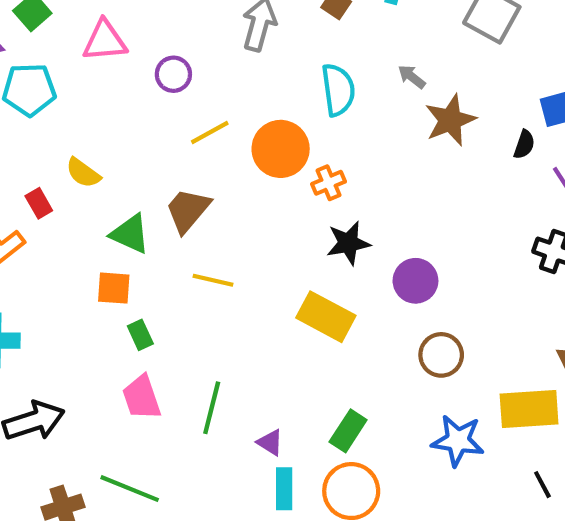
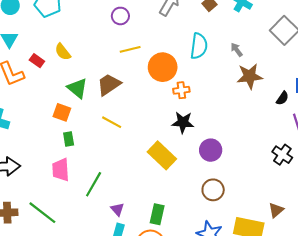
red rectangle: (39, 203) -> (37, 61), turned -40
green rectangle: (348, 431) -> (157, 214), turned -36

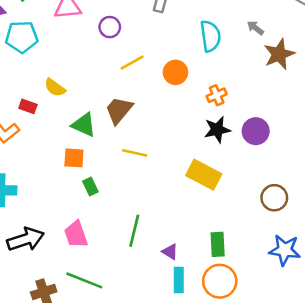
orange circle: (163, 67) -> (175, 72), size x0.7
orange cross: (181, 90) -> (217, 95), moved
purple circle: (211, 150) -> (256, 131), moved
pink trapezoid: (61, 170) -> (76, 234), moved

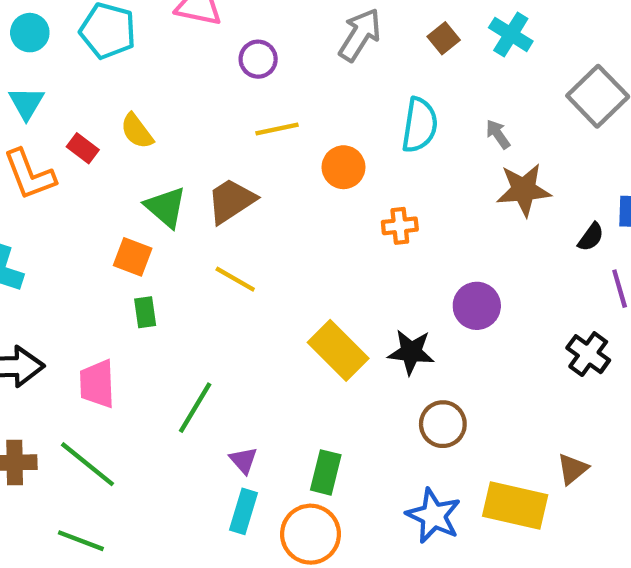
black star: (217, 130) -> (411, 352), moved
purple circle: (256, 131) -> (477, 306), moved

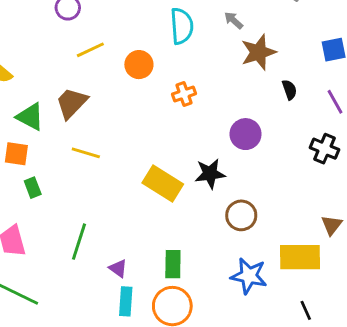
black semicircle: (591, 237) -> (289, 90), moved, turned -42

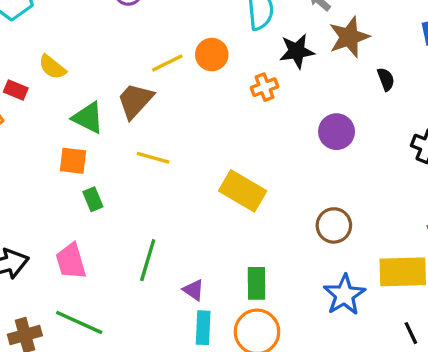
yellow line: (90, 50) -> (167, 63), moved
black star: (210, 174) -> (297, 51), moved
blue star: (249, 276) -> (344, 295), turned 30

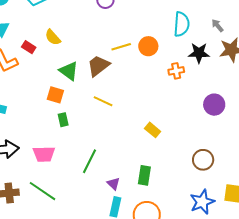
yellow rectangle: (243, 191) -> (153, 130), size x0.6
pink trapezoid: (71, 261) -> (44, 154), turned -85
green rectangle: (257, 283) -> (144, 175), moved

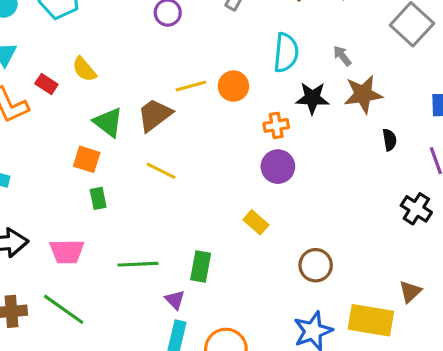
purple circle: (214, 105) -> (278, 167), moved
yellow rectangle: (153, 130) -> (256, 222), moved
green line: (89, 161) -> (138, 264), turned 60
green rectangle: (144, 175) -> (201, 266), moved

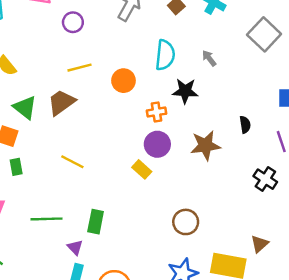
yellow line: (191, 86) -> (79, 68), moved
brown star: (363, 94) -> (205, 145), moved
yellow line: (161, 171) -> (72, 162), moved
yellow rectangle: (256, 222) -> (142, 169), moved

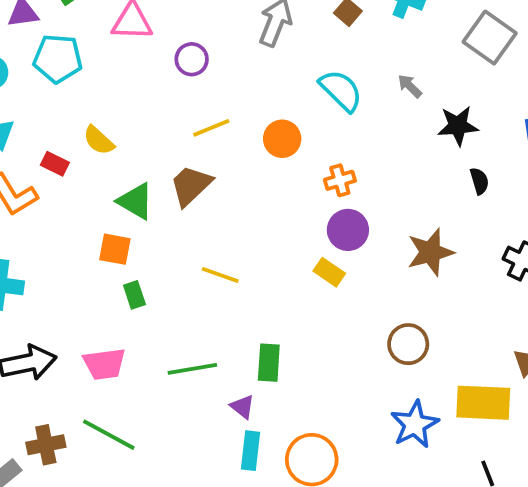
cyan semicircle: (165, 55) -> (341, 90), turned -44
black star: (185, 91) -> (458, 126), moved
brown star: (205, 145) -> (430, 252), moved

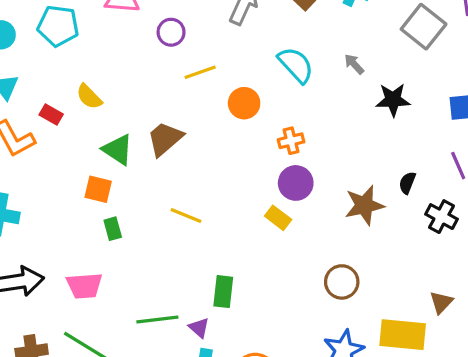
yellow line: (211, 128) -> (200, 72), moved
black semicircle: (479, 181) -> (407, 183), moved, turned -145
green line: (192, 369) -> (157, 319), moved

